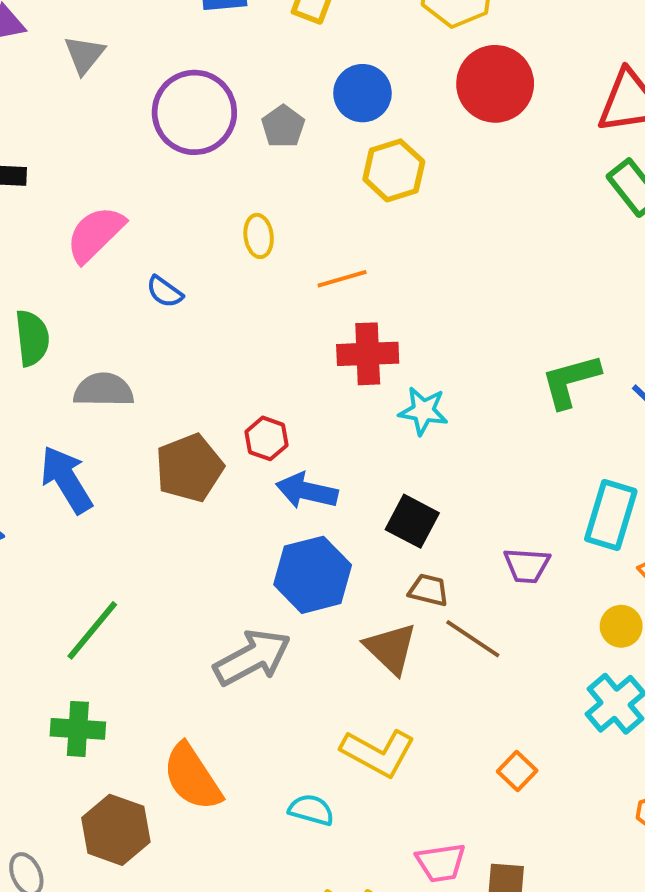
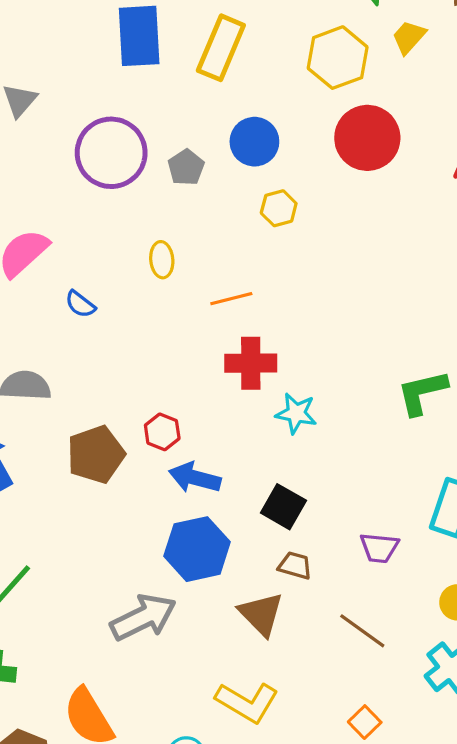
yellow hexagon: (394, 170) -> (279, 208), size x0.7
brown line: (473, 639) -> (362, 631), moved

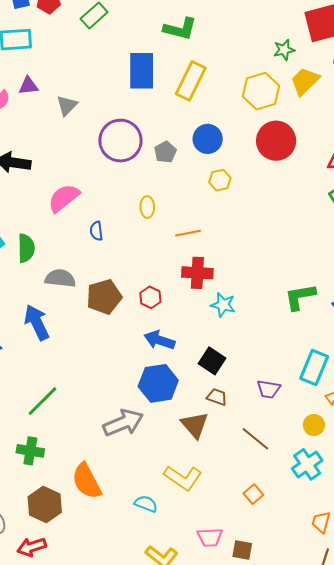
yellow trapezoid: (409, 37) -> (305, 81), size x1.4
blue semicircle: (80, 304) -> (96, 231), turned 42
red hexagon: (162, 432) -> (150, 297), moved
brown pentagon: (96, 454) -> (104, 297), moved

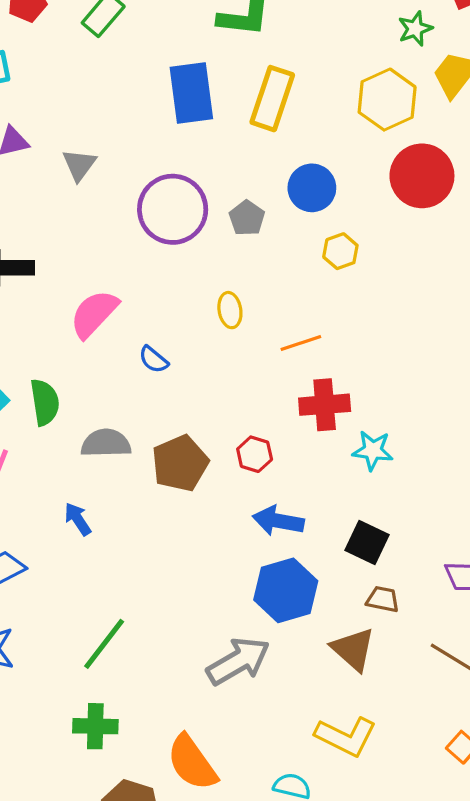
blue semicircle: (96, 231) -> (153, 360), turned -36
blue arrow: (37, 322) -> (78, 519), size x0.6

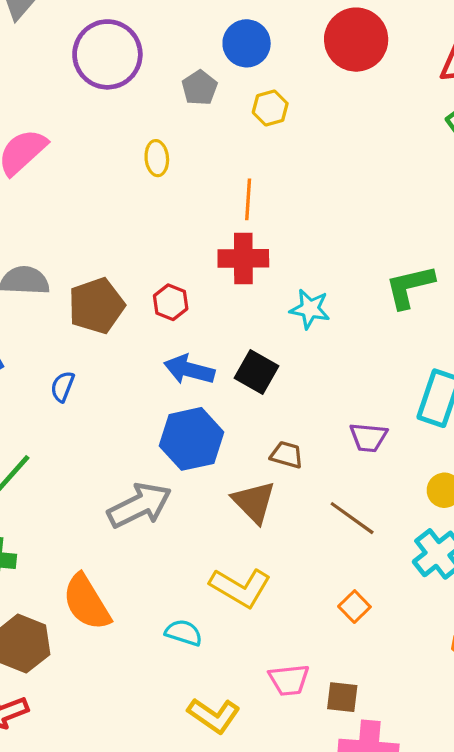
gray pentagon: (247, 218) -> (200, 88), moved
orange line: (301, 343) -> (248, 199), moved, turned -72
blue semicircle: (153, 360) -> (62, 387), moved, turned 68
cyan star: (373, 450) -> (310, 309), moved
black square: (367, 543) -> (256, 372), moved

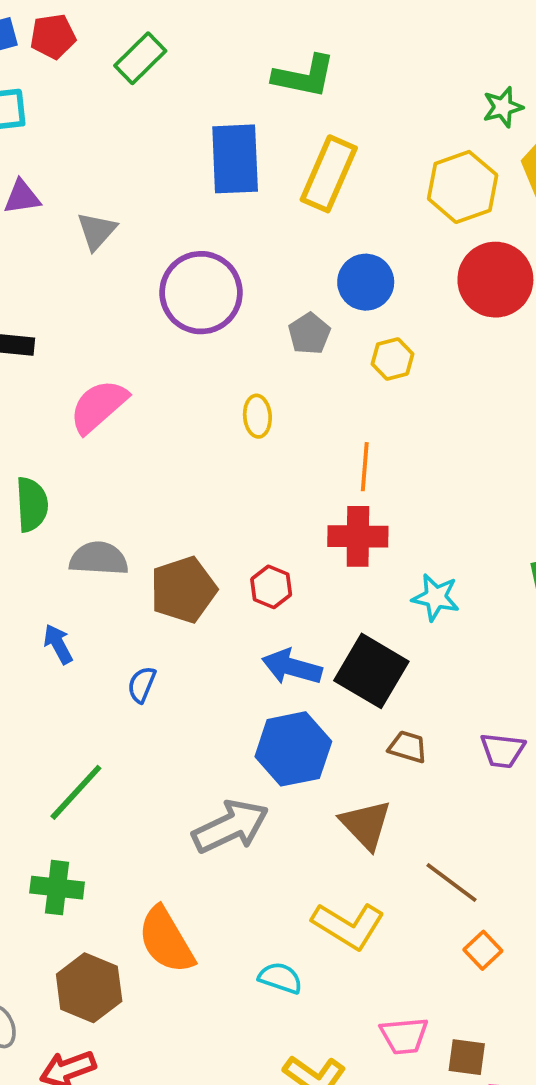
black square: (256, 372) -> (371, 671), size x1.4
brown trapezoid: (287, 455) -> (408, 747), moved
brown line: (352, 518) -> (452, 882), moved

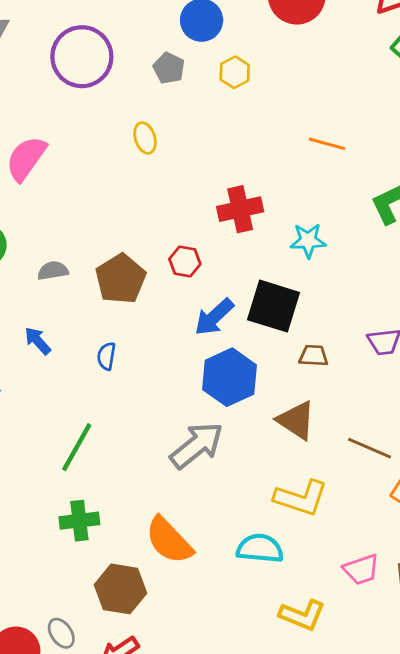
orange line: (365, 467) -> (327, 144), moved, turned -66
gray semicircle: (99, 559) -> (53, 271), size x0.7
blue arrow: (292, 667) -> (214, 317), turned -45
cyan semicircle: (280, 978) -> (260, 548), size x1.4

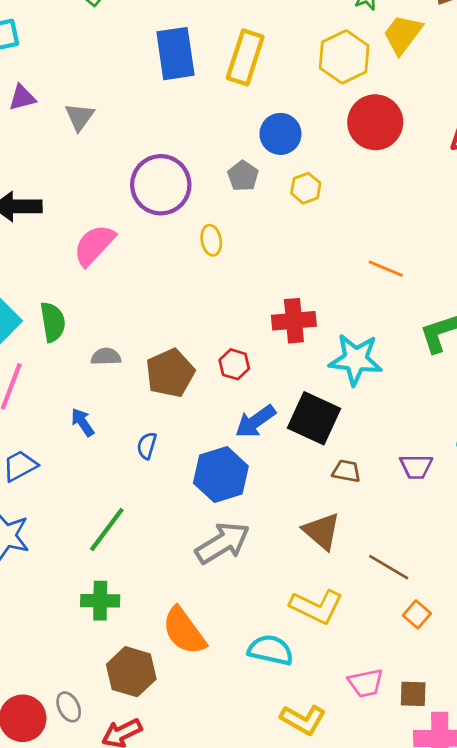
purple circle: (82, 57) -> (161, 185), moved
cyan star: (308, 241) -> (356, 359), size x1.5
blue hexagon: (230, 377) -> (221, 475), moved

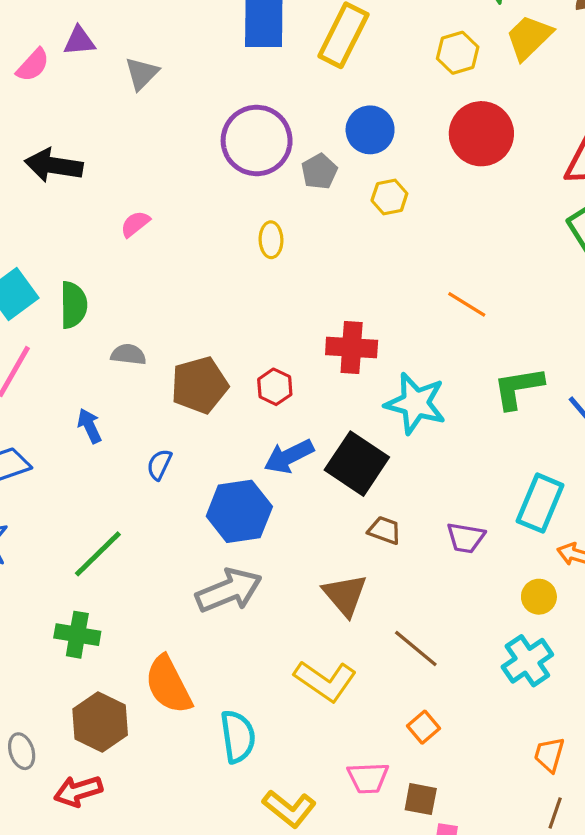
yellow hexagon: (344, 57) -> (458, 53), size x0.7
purple circle: (161, 185) -> (257, 140), moved
pink semicircle: (94, 245) -> (135, 224), size x0.6
orange square: (417, 614) -> (424, 727), moved
cyan semicircle: (271, 650) -> (238, 737), moved, turned 60

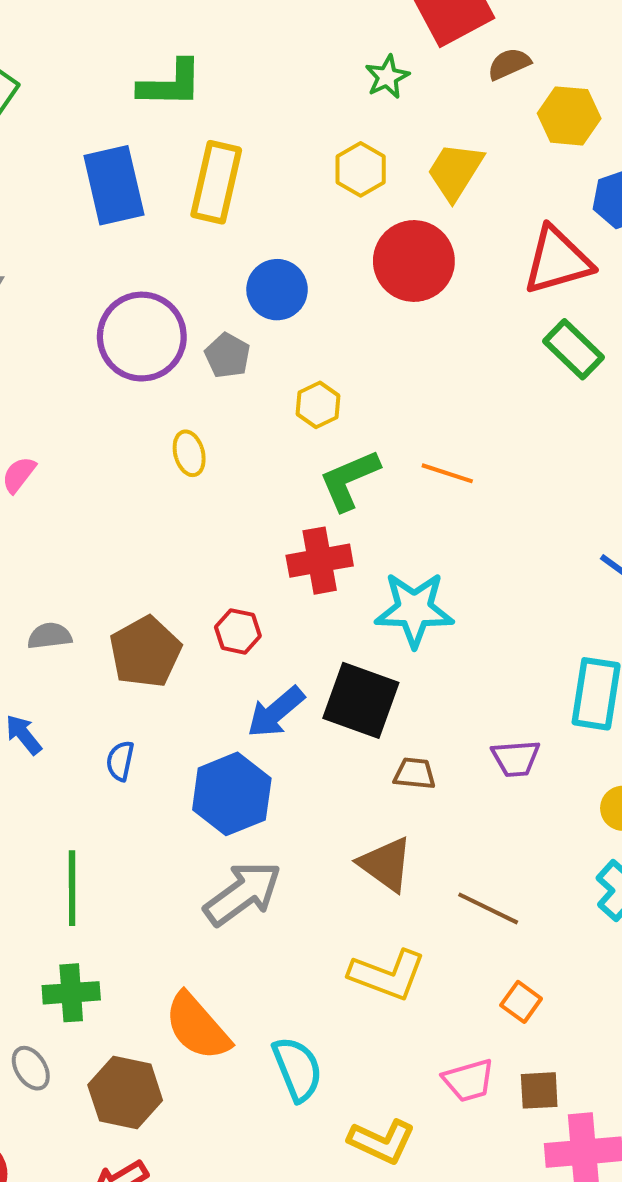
yellow trapezoid: (529, 37) -> (455, 171), moved
yellow hexagon: (389, 197) -> (318, 405), moved
green L-shape: (518, 388) -> (349, 480), moved
green line: (98, 554) -> (72, 888), turned -32
gray ellipse: (22, 751) -> (31, 1068), moved

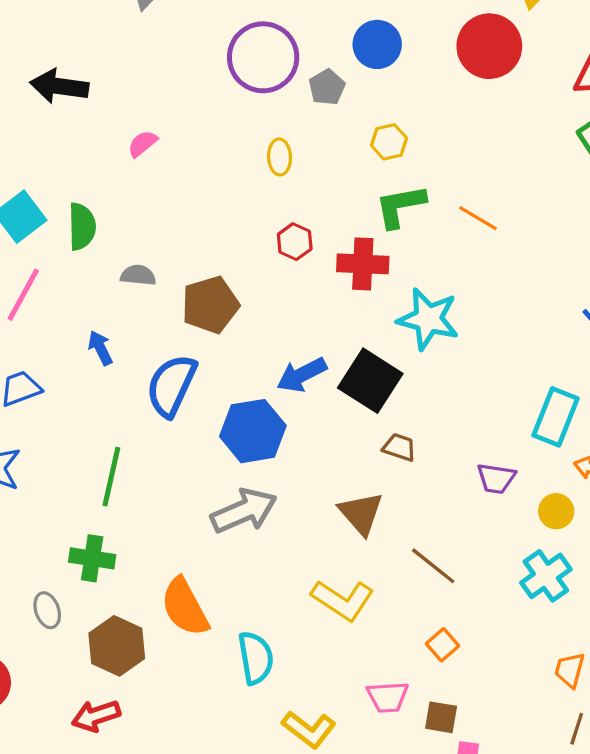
red hexagon: (238, 631) -> (295, 242), moved
purple trapezoid: (516, 758) -> (496, 478), moved
blue semicircle: (120, 761) -> (171, 385), size x2.0

